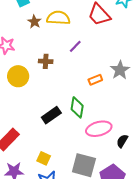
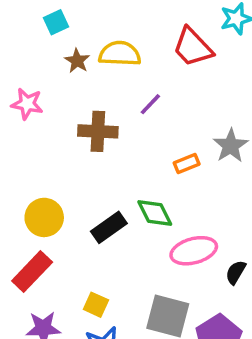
brown cross: (46, 61) -> (98, 131), size x1.5
yellow circle: (18, 76) -> (44, 217), moved
green diamond: (77, 107) -> (155, 213), turned -35

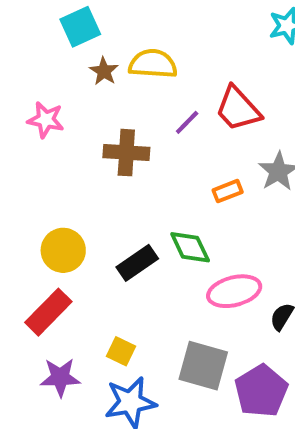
cyan square: (56, 22) -> (80, 27), size x1.4
red trapezoid: (193, 47) -> (238, 109), moved

